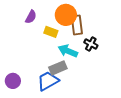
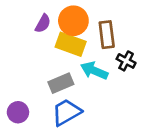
orange circle: (66, 15) -> (73, 21), moved
yellow rectangle: (51, 32) -> (71, 44), size x1.5
gray rectangle: (58, 68) -> (61, 83), moved

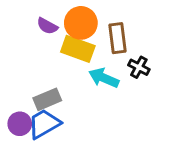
purple semicircle: (43, 24) -> (47, 26), turned 90
gray rectangle: (61, 83) -> (47, 99), moved
blue trapezoid: (66, 112) -> (44, 124), moved

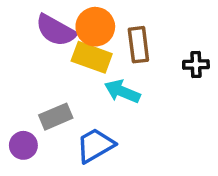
purple semicircle: (47, 26) -> (56, 30), size x1.6
black cross: (139, 67) -> (196, 64), moved, turned -30
blue trapezoid: (44, 124) -> (95, 145), moved

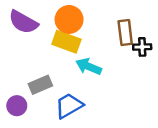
purple semicircle: (56, 30) -> (23, 22), moved
brown rectangle: (138, 45) -> (125, 33), moved

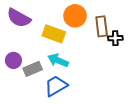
orange circle: (69, 19) -> (75, 16), moved
cyan arrow: (89, 66) -> (58, 60), moved
purple circle: (17, 106) -> (13, 60), moved

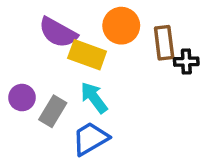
purple semicircle: (19, 18) -> (58, 33), moved
cyan arrow: (58, 60) -> (94, 98), turned 30
gray rectangle: (33, 69) -> (53, 111), turned -36

